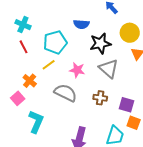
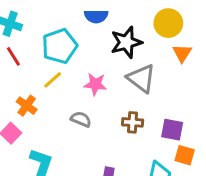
gray semicircle: (66, 93) -> (81, 119), size x0.6

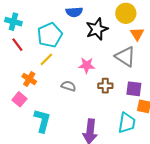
gray triangle: (141, 78) -> (125, 57), moved
pink star: (95, 84) -> (87, 65), moved

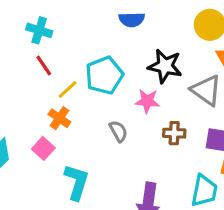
black star: (97, 29) -> (165, 66), moved, turned 30
cyan pentagon: (50, 35) -> (104, 75), moved
yellow line: (46, 59) -> (68, 90), moved
gray semicircle: (68, 86) -> (118, 131), turned 40

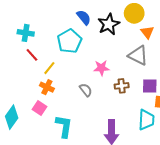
blue semicircle: (132, 20) -> (84, 17), turned -119
black star: (165, 66) -> (109, 24), moved, turned -30
cyan pentagon: (104, 75) -> (69, 41), moved

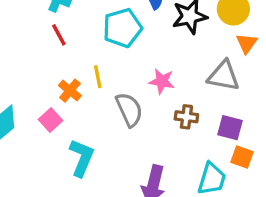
gray triangle: (138, 55) -> (224, 76), turned -30
yellow line: (49, 68) -> (98, 77), moved, turned -64
gray semicircle: (86, 90) -> (129, 110), size x1.5

